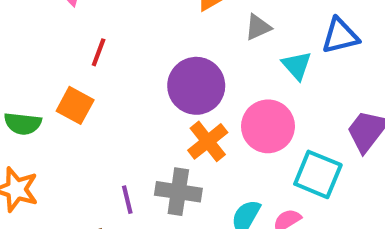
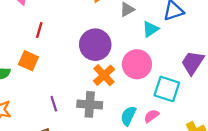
cyan triangle: (297, 66) -> (150, 29), turned 42
purple line: (127, 200) -> (54, 104), moved

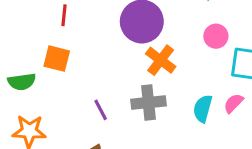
pink circle: (137, 64) -> (216, 36), moved, size x0.6

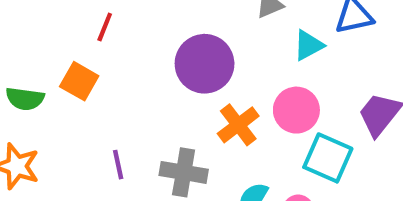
pink circle: (216, 36) -> (296, 110), size x1.4
orange cross: (161, 60) -> (238, 125), moved

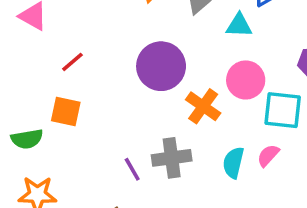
red line: (105, 27) -> (72, 62), turned 45
cyan triangle: (308, 45) -> (239, 25), turned 48
purple line: (118, 165) -> (132, 169), moved

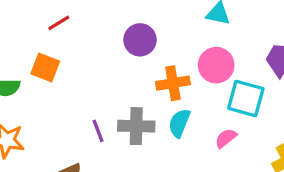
purple circle: (161, 66) -> (140, 40), size x0.7
orange cross: (203, 106) -> (173, 83), turned 36
cyan semicircle: (233, 163) -> (179, 123), moved

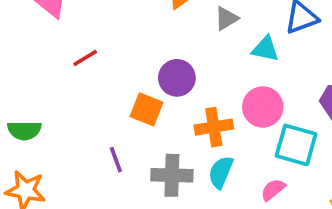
orange square: (45, 68) -> (146, 109), moved
purple line: (98, 131) -> (116, 160), moved

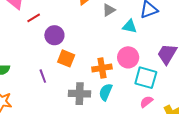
red line: (85, 58) -> (34, 18), moved
purple circle: (177, 78) -> (54, 35), moved
purple line: (116, 160) -> (43, 76), moved
pink semicircle: (273, 190) -> (146, 102), moved

